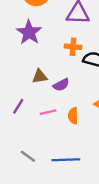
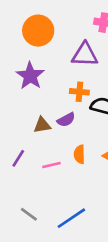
purple semicircle: (61, 85) -> (66, 120), moved
orange semicircle: (73, 116) -> (79, 154), moved
blue line: (66, 160) -> (71, 218), turned -32

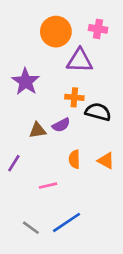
orange circle: (38, 31) -> (56, 32), moved
pink line: (51, 165) -> (48, 186), moved
gray line: (29, 214) -> (31, 228), moved

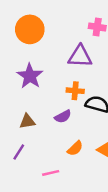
orange circle: (56, 32) -> (30, 29), moved
brown triangle: (37, 130) -> (27, 121), moved
orange semicircle: (74, 159) -> (75, 148), turned -133

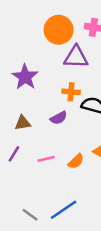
orange circle: (30, 29) -> (59, 30), moved
orange semicircle: (75, 148) -> (76, 161), moved
pink line: (51, 173) -> (46, 159), moved

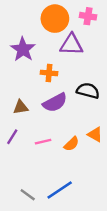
purple star: (25, 77) -> (23, 49), moved
orange cross: (71, 92) -> (49, 73), moved
purple semicircle: (59, 118) -> (55, 103), size x1.5

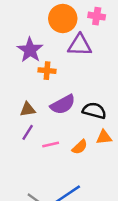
orange cross: (49, 73) -> (47, 71), moved
black semicircle: (88, 91) -> (94, 111), moved
orange triangle: (95, 134) -> (104, 137), turned -35
purple line: (12, 137) -> (28, 132), moved

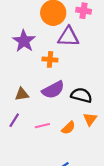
orange cross: (47, 71) -> (50, 59), moved
purple line: (28, 132) -> (14, 120), moved
orange triangle: (104, 137) -> (90, 119), turned -48

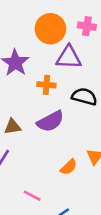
black semicircle: (81, 95) -> (84, 97), moved
pink line: (42, 126) -> (32, 196), moved, turned 40

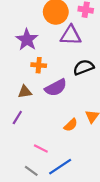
orange cross: (46, 85) -> (39, 65), moved
black semicircle: (84, 97) -> (84, 67), turned -36

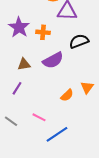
purple star: (27, 40) -> (19, 27), moved
orange cross: (39, 65) -> (43, 32), moved
gray line: (31, 171) -> (11, 121), moved

